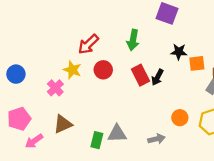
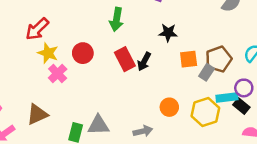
red arrow: (88, 44) -> (37, 29), moved
orange square: (197, 63) -> (189, 59), moved
pink cross: (55, 88) -> (58, 74), moved

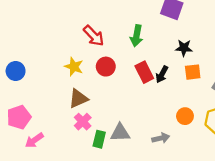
red arrow: (37, 29) -> (94, 36), moved, turned -90
orange square: (189, 59) -> (193, 72), moved
pink cross: (58, 74) -> (83, 122), moved
brown triangle: (37, 114) -> (78, 98), moved

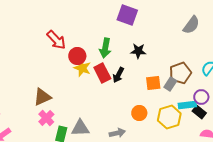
green arrow: (137, 36) -> (105, 48), moved
yellow star: (74, 67) -> (82, 68), moved
red circle: (106, 67) -> (77, 56), moved
orange square: (193, 72) -> (153, 83), moved

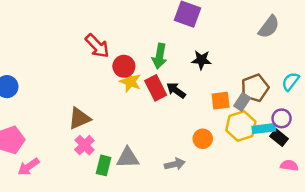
black arrow: (118, 75) -> (176, 90), turned 98
yellow hexagon: (169, 117) -> (241, 126), moved

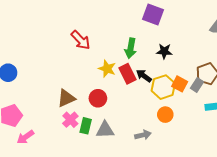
red circle: (124, 66) -> (98, 98), moved
orange square: (221, 101) -> (180, 84), turned 35
yellow hexagon: (241, 126) -> (163, 87), moved
green rectangle: (104, 165) -> (86, 126), moved

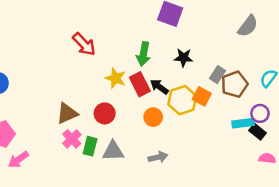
gray rectangle: (197, 85) -> (217, 75), moved
orange circle: (165, 115) -> (153, 117), moved

